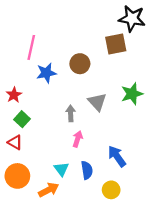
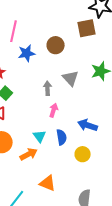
blue arrow: (117, 156) -> (88, 125), turned -36

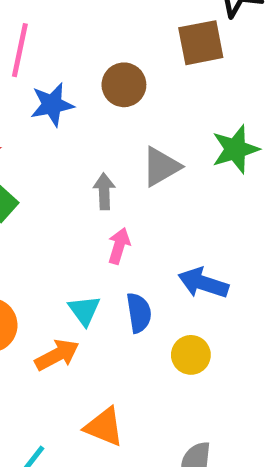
gray triangle: (71, 78) -> (161, 167), turned 42

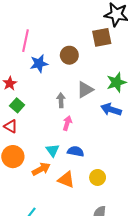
blue arrow: (203, 283) -> (111, 110), moved
blue semicircle: (139, 313) -> (76, 151), turned -70
yellow circle: (191, 355) -> (98, 177), moved
orange triangle: (104, 427) -> (66, 180), moved

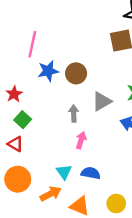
brown circle: (69, 55) -> (76, 73), moved

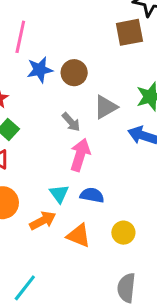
gray arrow: (74, 114) -> (71, 122), turned 140
pink arrow: (81, 140) -> (80, 155), size x1.5

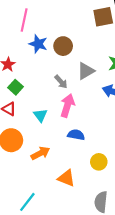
blue star: (40, 70) -> (38, 44), turned 30
cyan triangle: (59, 194) -> (40, 115), moved
orange triangle: (79, 236) -> (66, 178), moved

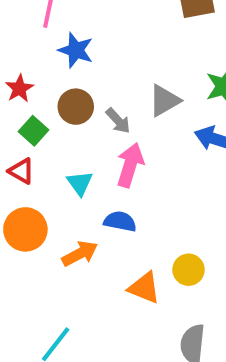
brown circle: (63, 46) -> (76, 107), moved
blue semicircle: (76, 135) -> (120, 221), moved
orange triangle: (66, 178) -> (144, 288), moved

